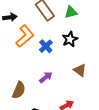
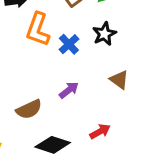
orange L-shape: (25, 36) -> (38, 29), turned 150
brown semicircle: (19, 90) -> (29, 109), turned 42

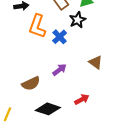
black star: (104, 34) -> (78, 20), moved

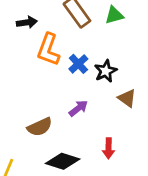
black star: (78, 20) -> (106, 71), moved
red arrow: (82, 99) -> (108, 148), turned 120

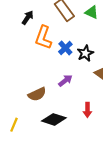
green triangle: (114, 15) -> (92, 12), turned 40
black arrow: (27, 22) -> (28, 18), turned -48

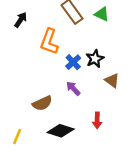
black arrow: (28, 18) -> (21, 20), moved
blue cross: (65, 48) -> (73, 62), moved
purple arrow: (65, 81) -> (73, 88), turned -96

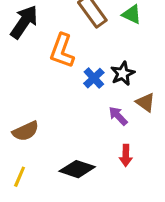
black arrow: (21, 20) -> (24, 22), size x1.6
purple arrow: (73, 88) -> (118, 116), moved
brown semicircle: (42, 103) -> (26, 131), moved

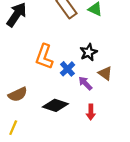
orange L-shape: (62, 51) -> (44, 57), moved
blue cross: (94, 78) -> (68, 69), moved
black diamond: (77, 169) -> (55, 105), moved

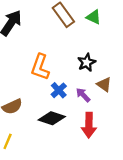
blue cross: (68, 69) -> (59, 90), moved
red arrow: (91, 112) -> (89, 125), size x1.5

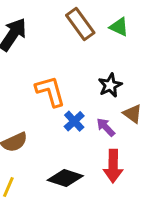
orange L-shape: (40, 67) -> (50, 91), turned 144
black diamond: (52, 118) -> (65, 178), moved

